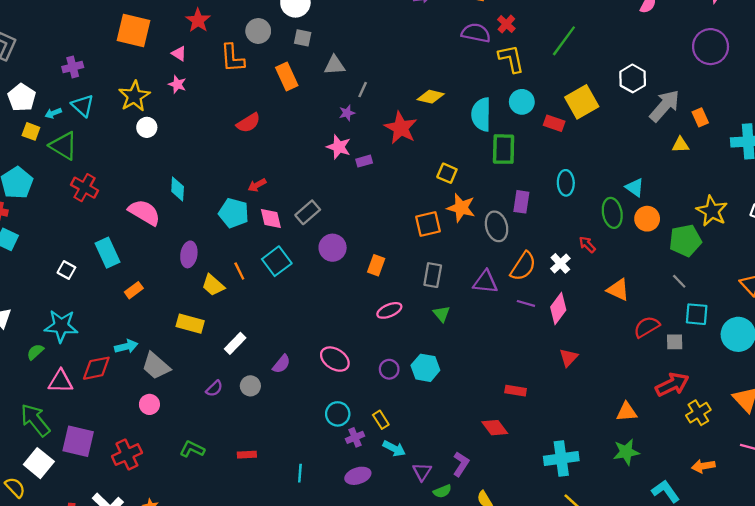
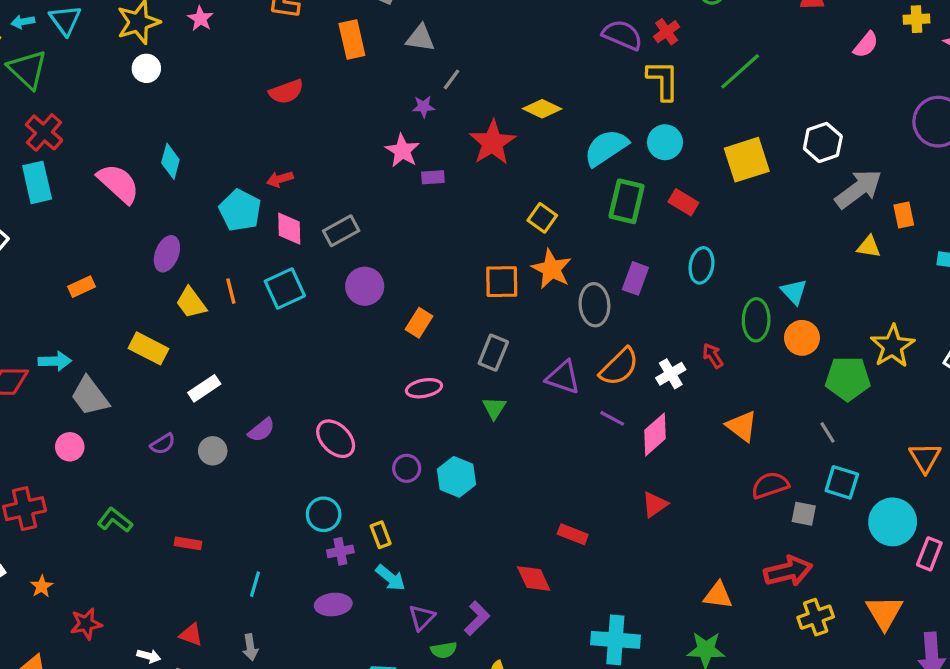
cyan semicircle: (481, 114) -> (606, 148), turned 44
red rectangle: (554, 123) -> (683, 202), moved
cyan rectangle: (108, 253) -> (37, 182), moved

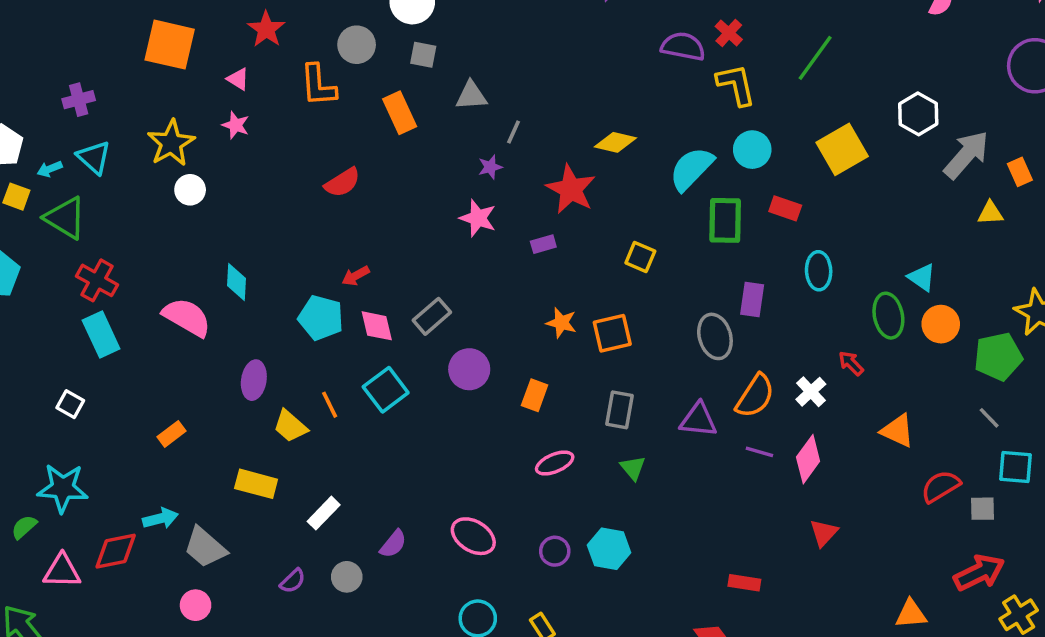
purple rectangle: (433, 177) -> (543, 244), moved
orange star: (552, 269) -> (561, 323), moved, size x0.7

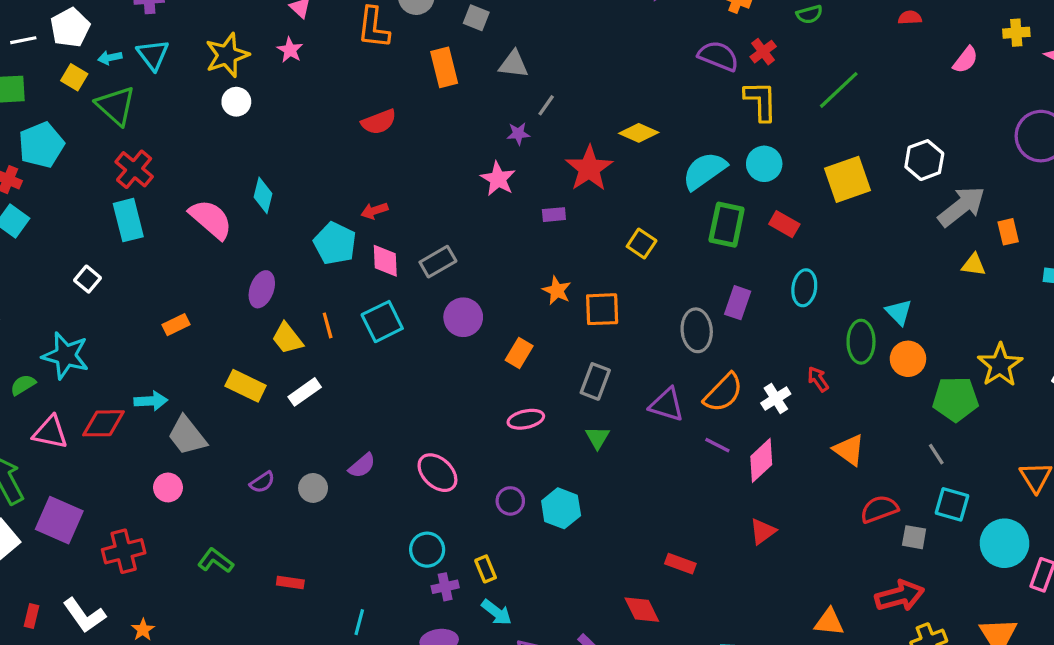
white rectangle: (324, 513) -> (305, 392), moved

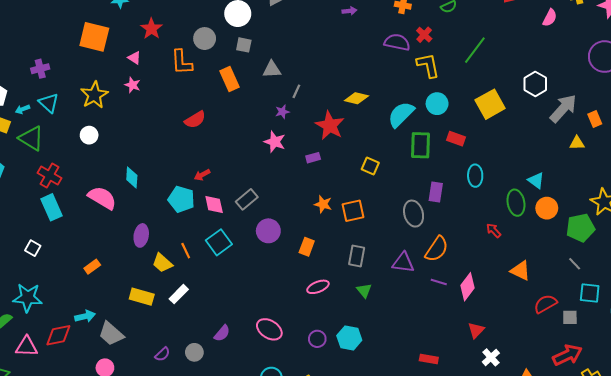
white circle: (236, 102) -> (89, 135), moved
white cross: (776, 398) -> (491, 357), moved

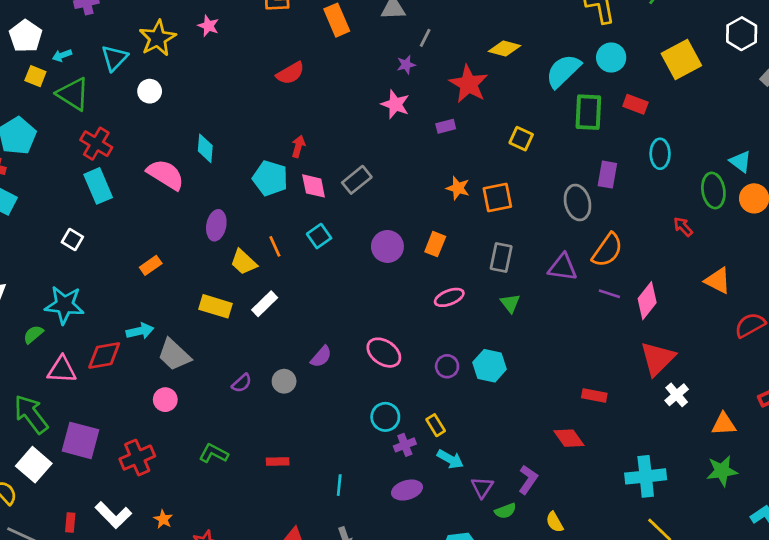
cyan triangle: (49, 103) -> (114, 58), moved, turned 30
red arrow: (202, 175) -> (298, 146), turned 133
purple circle: (268, 231) -> (387, 246), moved
cyan square: (219, 242) -> (319, 236), size x0.7
red triangle: (476, 330) -> (658, 358), size x1.6

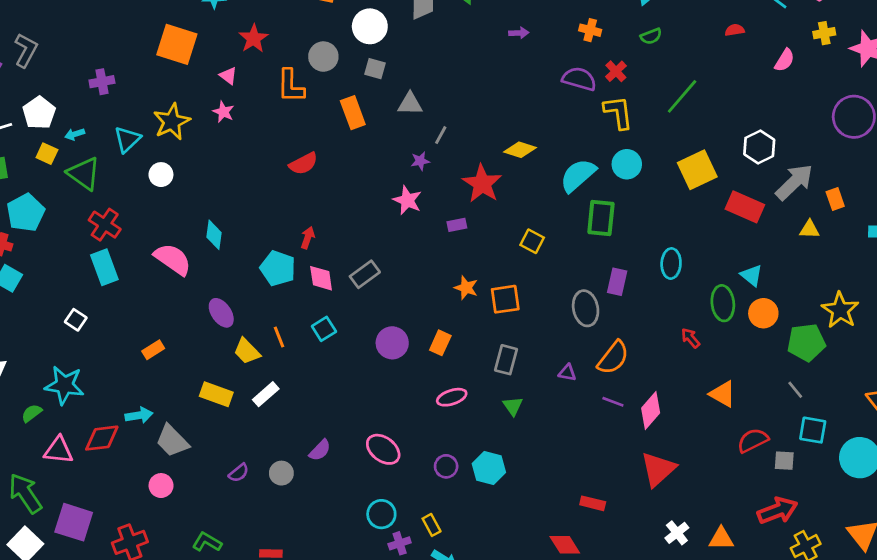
red rectangle: (635, 104) -> (745, 207), moved, size x1.5
purple ellipse: (216, 225) -> (221, 313), turned -48
purple triangle: (563, 267) -> (567, 373), size x0.6
white cross: (677, 395) -> (677, 533), moved

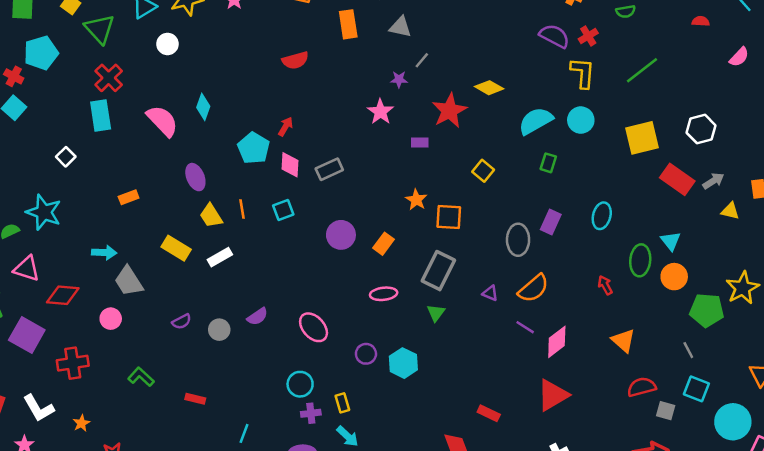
gray arrow: (794, 182) -> (713, 181), moved, size x0.6
green rectangle: (601, 218) -> (548, 163), size x0.6
gray rectangle: (506, 360) -> (438, 271), size x1.4
red diamond: (102, 438) -> (63, 295), moved

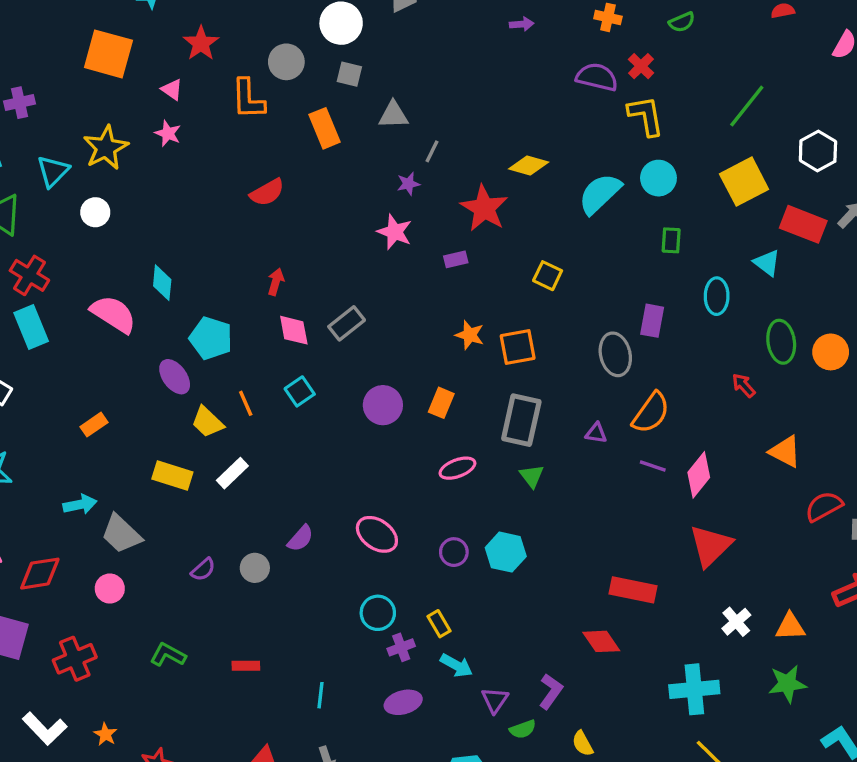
green line: (642, 70) -> (747, 106), moved
cyan pentagon: (254, 148) -> (211, 338), moved
green rectangle: (548, 163) -> (671, 240), moved
cyan triangle: (671, 241) -> (767, 263), moved
red rectangle: (489, 413) -> (633, 590), size x1.5

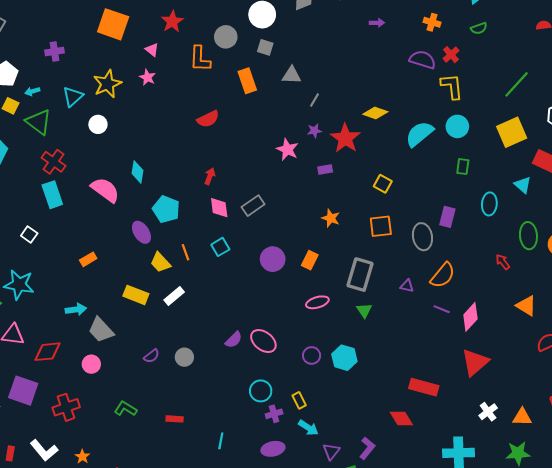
purple star: (408, 184) -> (314, 131), moved
orange square: (518, 347) -> (381, 226), moved
purple semicircle: (300, 538) -> (234, 340), moved

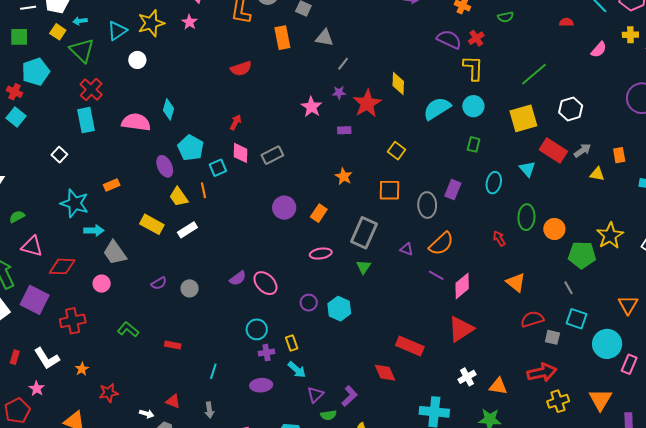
yellow diamond: (375, 113) -> (398, 83), turned 65
pink semicircle: (105, 190) -> (136, 122), turned -36
cyan square: (220, 247) -> (218, 168), moved
cyan star: (19, 285) -> (75, 203), moved

